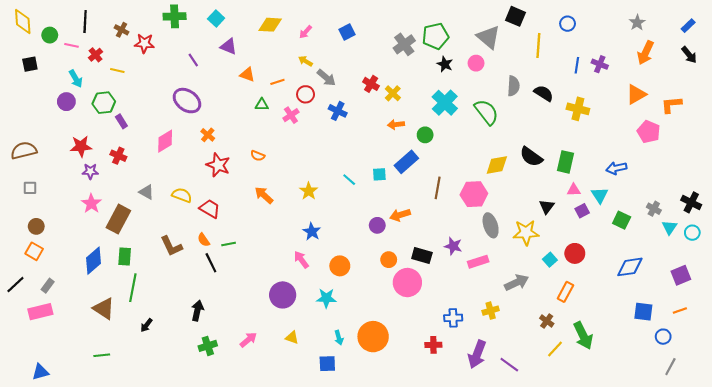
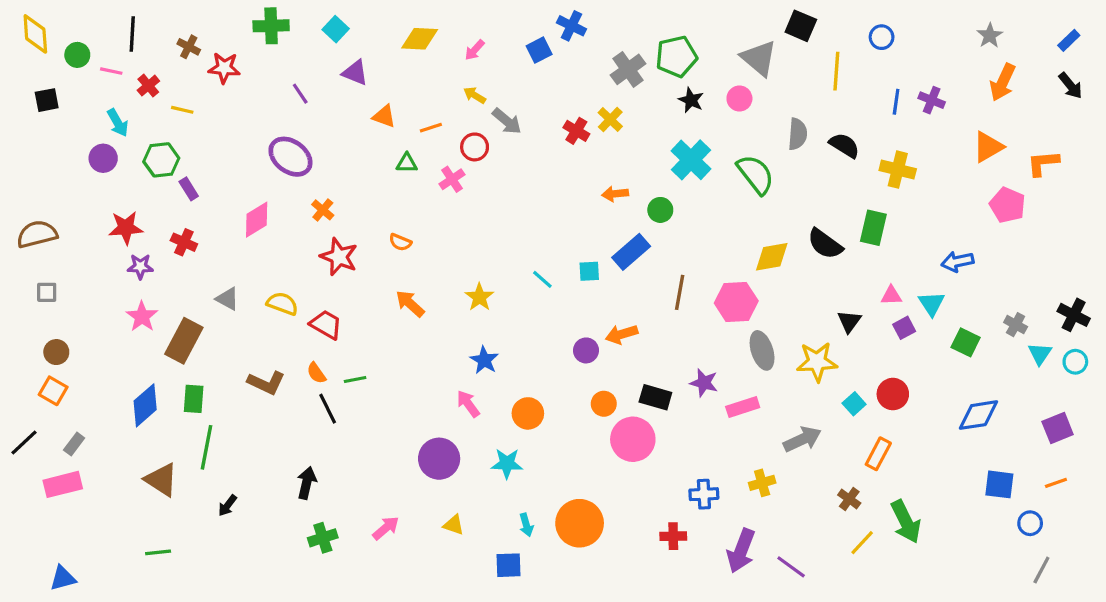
yellow cross: (393, 93) -> (610, 120), moved
blue cross: (338, 111) -> (571, 26), moved
green rectangle: (565, 162) -> (873, 228), moved
brown L-shape: (171, 246) -> (266, 383), turned -40

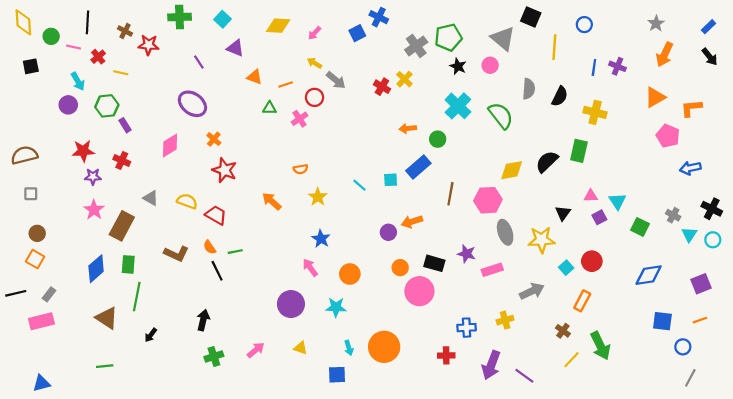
black semicircle: (844, 145) -> (560, 96), turned 84
orange semicircle: (400, 242) -> (301, 169), moved, turned -32
black semicircle: (825, 244) -> (547, 162), turned 100
blue arrow: (957, 262) -> (690, 168), moved
black line: (24, 442) -> (16, 293), turned 30

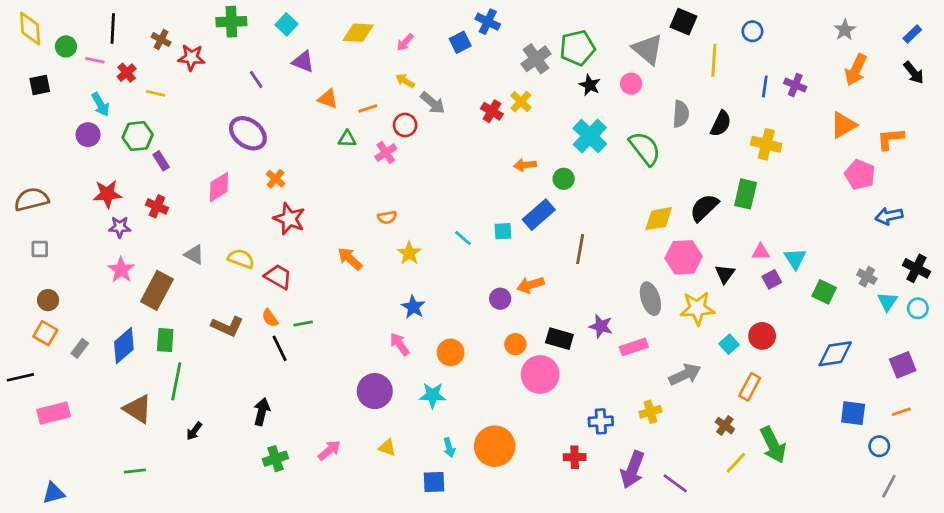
pink hexagon: (488, 200) -> (684, 257), moved
gray rectangle: (49, 294) -> (80, 348), moved

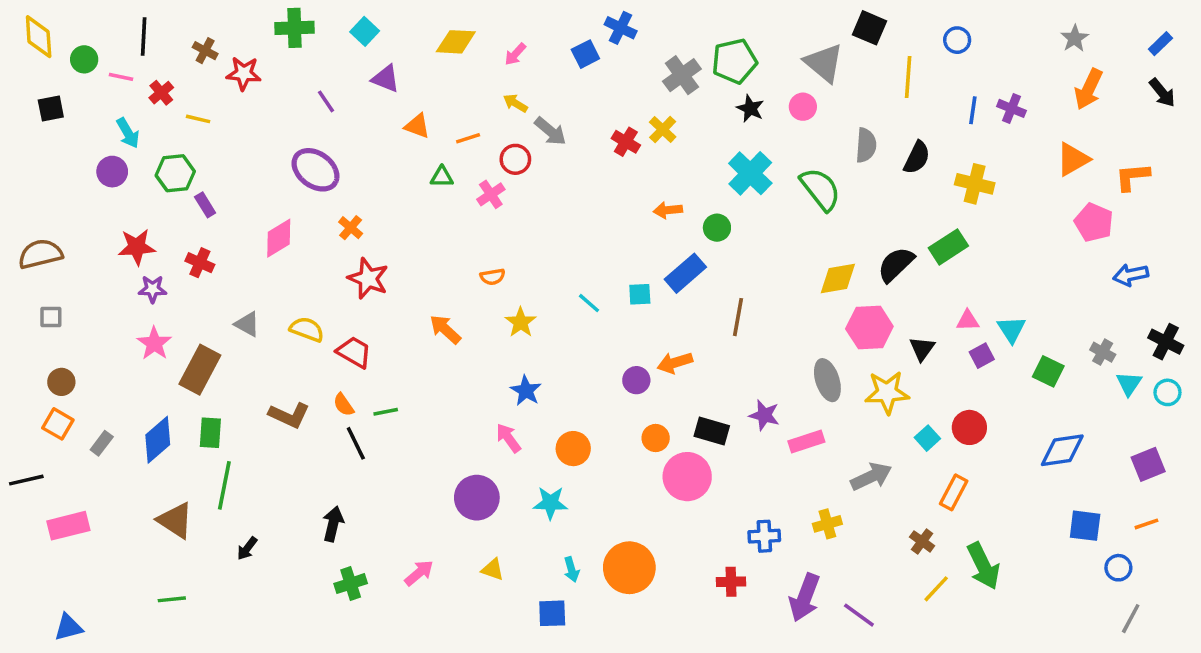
green rectangle: (746, 194) -> (948, 247), turned 44

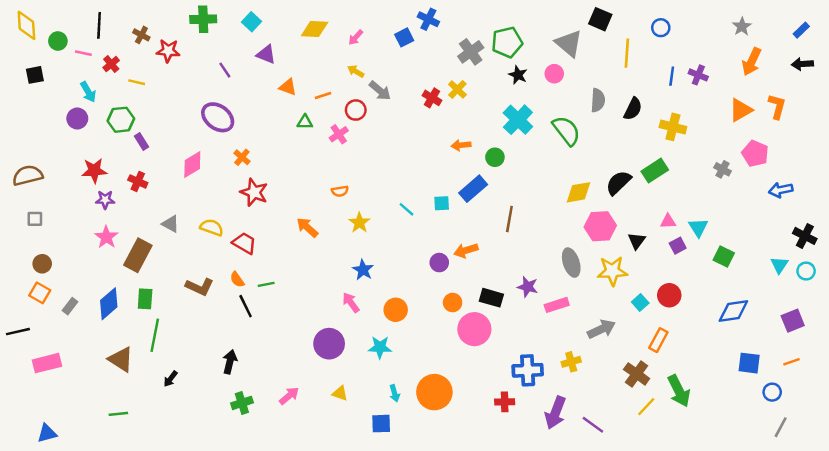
black arrow: (1162, 93) -> (802, 64), turned 125
orange L-shape: (1132, 177) -> (777, 106), moved, turned 110
gray cross: (1103, 352) -> (723, 169), moved
blue cross: (764, 536) -> (528, 370), size x1.4
brown cross: (922, 541) -> (637, 374), size x1.5

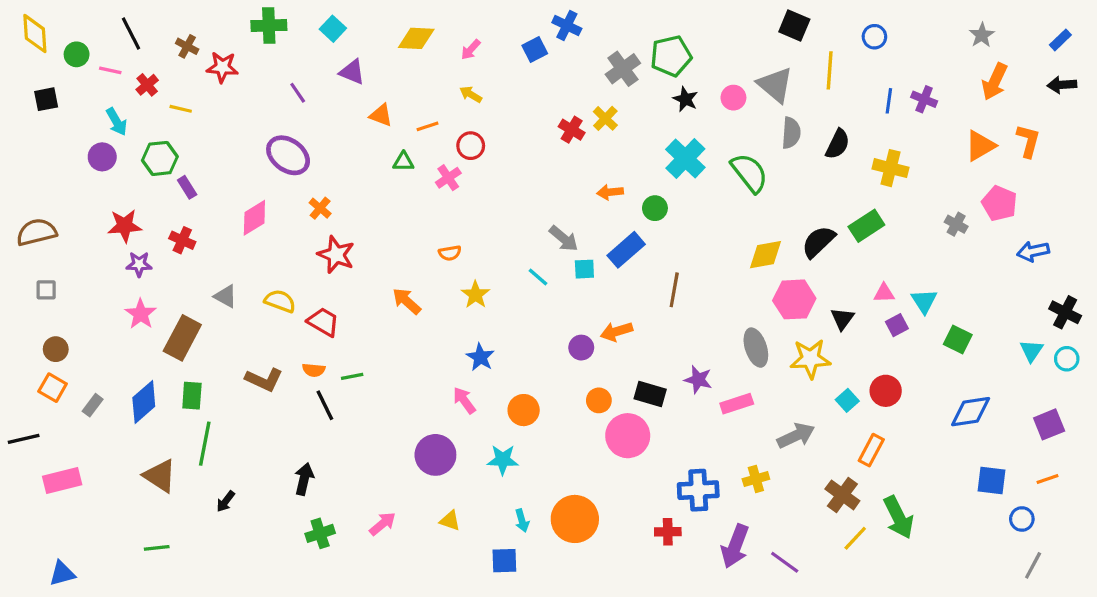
black line: (99, 25) -> (131, 34), turned -30
gray triangle: (569, 43) -> (775, 85), moved
gray arrow: (380, 91) -> (564, 239), moved
orange semicircle: (237, 280) -> (314, 370), turned -49

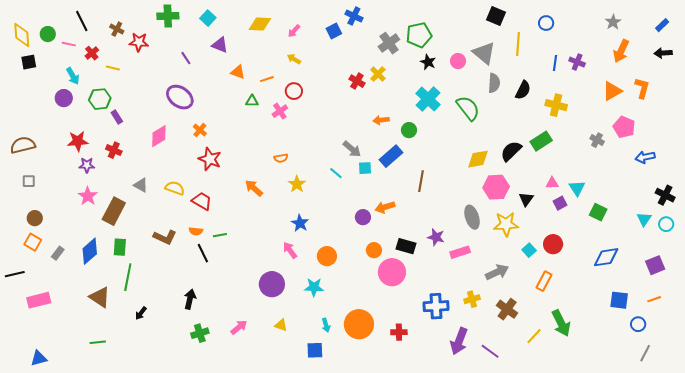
yellow diamond: (35, 34) -> (22, 35), moved
brown cross: (842, 495) -> (507, 309), moved
red cross: (668, 532) -> (399, 332), moved

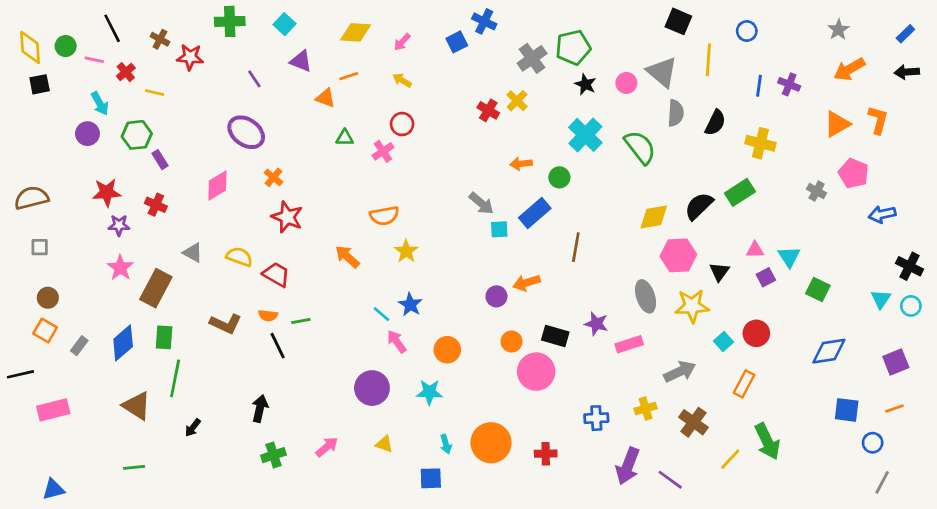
orange arrow: (621, 51) -> (849, 69), turned 35
orange line: (267, 79) -> (349, 76), moved
orange semicircle: (281, 158) -> (384, 216), size x1.5
cyan line: (336, 173) -> (382, 314), moved
blue cross: (436, 306) -> (596, 418), size x0.7

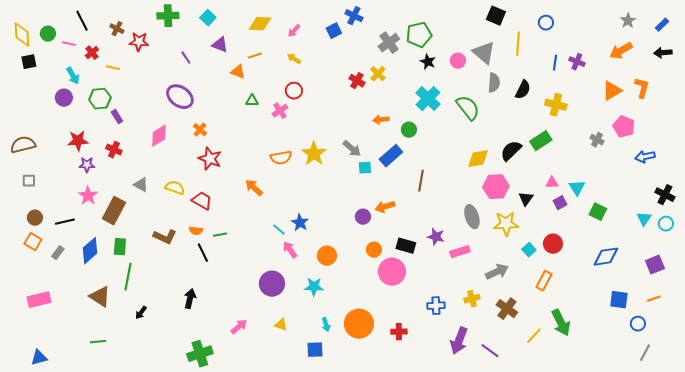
gray star: (838, 30) -> (628, 21), moved
yellow star: (406, 251) -> (314, 154), moved, size x1.4
black line: (20, 374) -> (65, 222), moved
green cross: (274, 455) -> (200, 354), moved, size x1.4

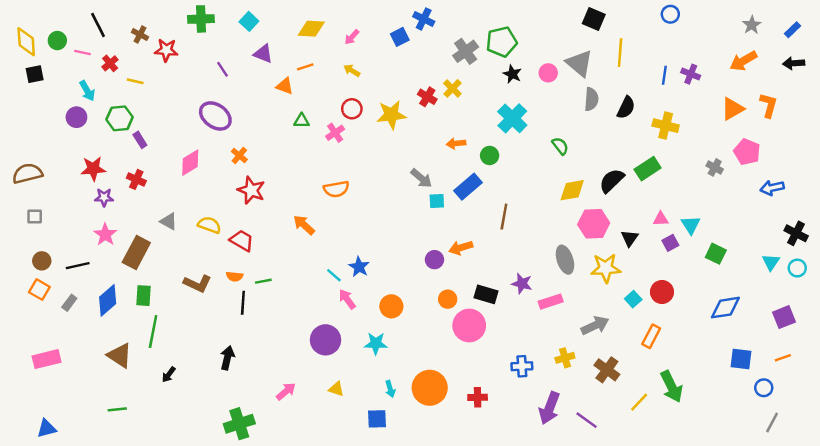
blue circle: (546, 23) -> (670, 14), moved
green semicircle: (468, 108) -> (560, 146), moved, size x0.6
yellow star: (314, 154) -> (391, 115), moved, turned 30
black line: (203, 253) -> (243, 303), turned 30

